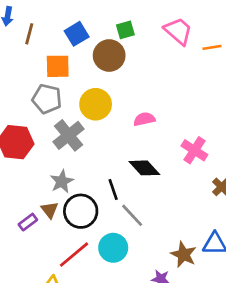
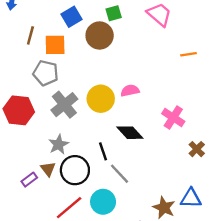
brown line: (29, 34) -> (30, 35), moved
orange line: (212, 47) -> (189, 54), moved
yellow circle: (96, 104) -> (101, 99), moved

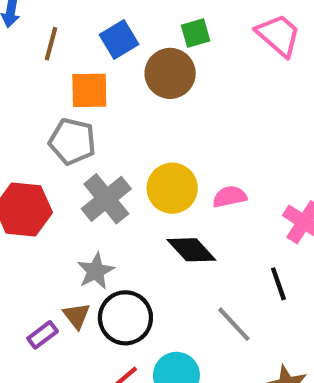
brown line: (30, 35) -> (51, 44), moved
pink semicircle: (130, 91) -> (230, 197), moved
black diamond: (130, 133) -> (191, 250), moved
black line: (103, 151) -> (278, 284), moved
gray line: (119, 174) -> (234, 324), moved

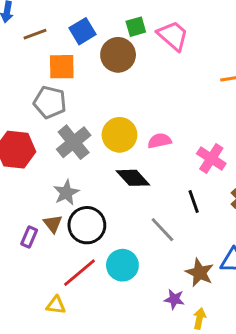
pink trapezoid: (278, 35) -> (173, 36), moved
brown line: (51, 44) -> (35, 34), turned 55
purple rectangle: (43, 335) -> (29, 237), turned -30

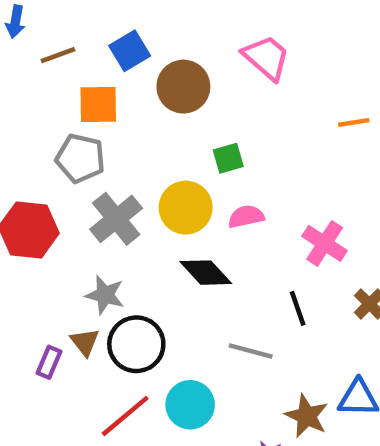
green square: (136, 27) -> (228, 158), moved
gray star: (66, 193) -> (105, 295), turned -30
gray line: (162, 230) -> (251, 351), turned -32

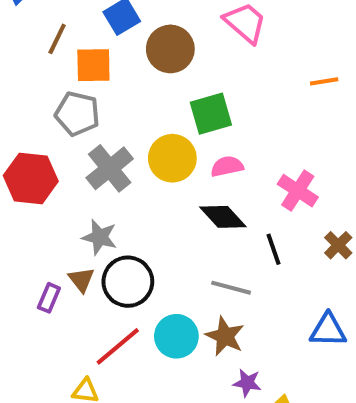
brown line: (58, 55) -> (57, 39), moved, turned -44
green square: (228, 158) -> (211, 114), size x1.5
black diamond: (206, 273) -> (223, 217), moved
brown star: (307, 416) -> (225, 336), moved

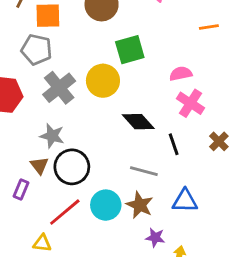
pink semicircle: (227, 166) -> (181, 74), moved
purple rectangle: (49, 298) -> (21, 189), moved
blue triangle: (328, 330) -> (185, 201), moved

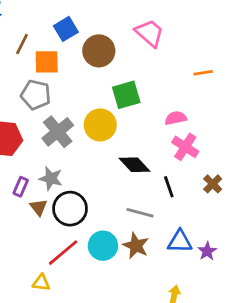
purple rectangle: (21, 189) -> (21, 187), moved
purple star: (155, 238) -> (207, 251), moved, turned 30

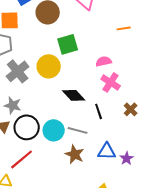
cyan circle: (103, 246) -> (54, 130), moved

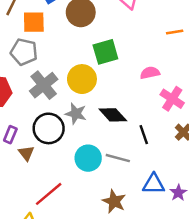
pink cross: (111, 82) -> (172, 99), moved
gray star: (13, 105) -> (76, 114), moved
black circle: (27, 127) -> (49, 128), moved
brown star: (75, 154) -> (114, 201), moved

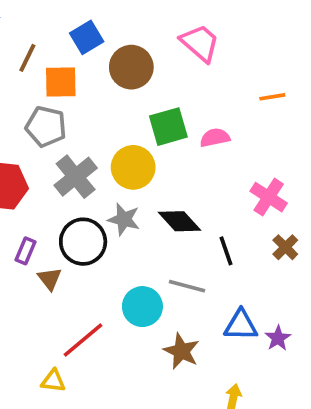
pink semicircle: (150, 73) -> (215, 138), moved
cyan circle: (88, 158) -> (142, 307), moved

